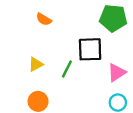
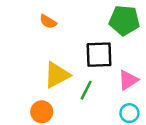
yellow triangle: (36, 64) -> (57, 75), moved, size x1.6
green line: (67, 69) -> (86, 90), moved

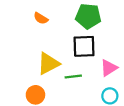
green pentagon: (124, 20) -> (88, 16), moved
green line: (86, 90) -> (73, 77), turned 56

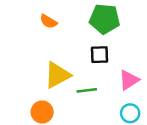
black square: (84, 46) -> (100, 55), size x0.7

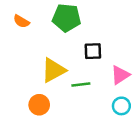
green pentagon: (105, 19) -> (67, 18), moved
orange semicircle: (48, 21) -> (21, 21), moved

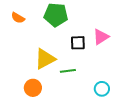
pink triangle: (120, 75) -> (101, 37), moved

